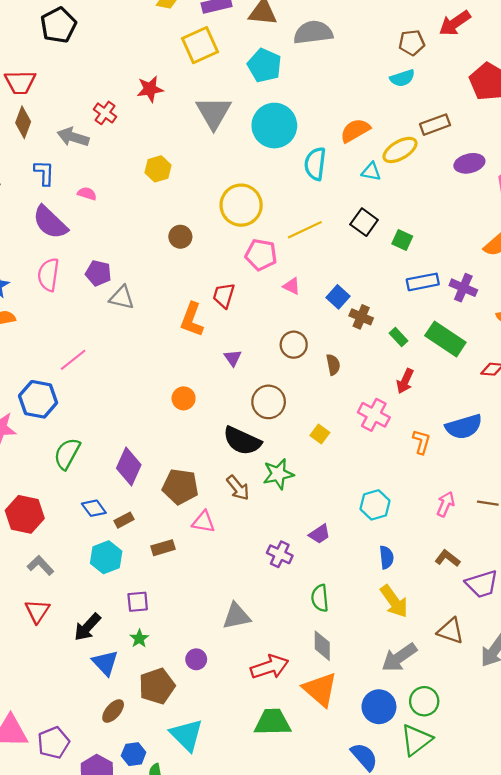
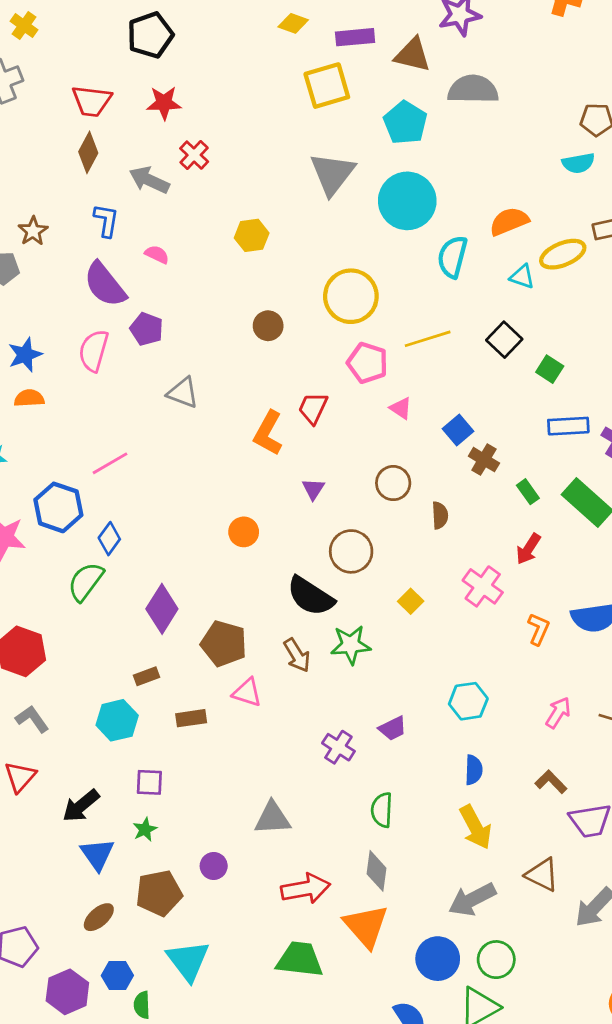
red star: (150, 89) -> (164, 103), moved
purple pentagon: (98, 273) -> (147, 329), moved
blue diamond: (94, 508) -> (109, 539), moved, turned 65

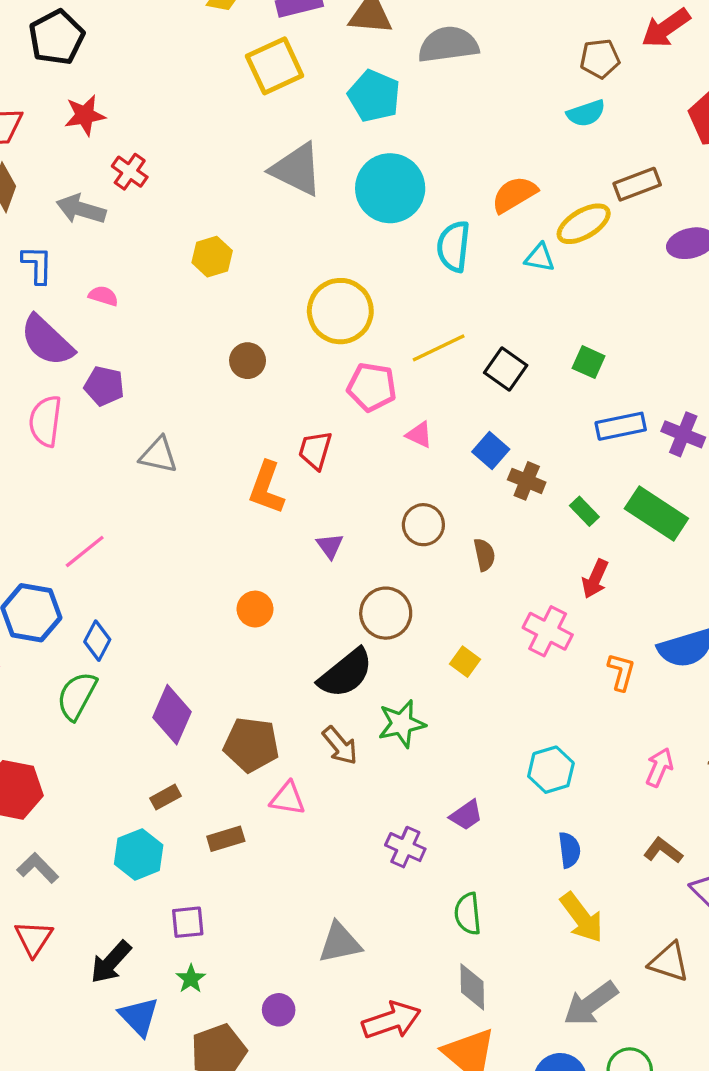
gray triangle: (332, 174) -> (297, 169), turned -33
black square: (504, 340) -> (506, 369), moved
black semicircle: (311, 596) -> (346, 673), turned -63

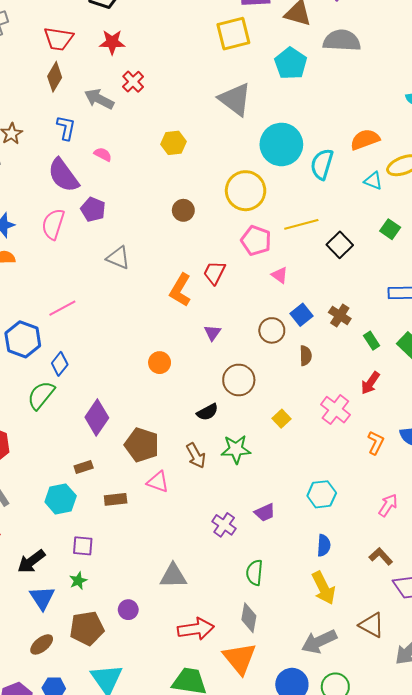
cyan circle: (390, 188) -> (281, 144), moved
green square: (589, 362) -> (390, 229), moved
blue square: (491, 451) -> (301, 315), moved
black semicircle: (346, 673) -> (207, 412), size x0.6

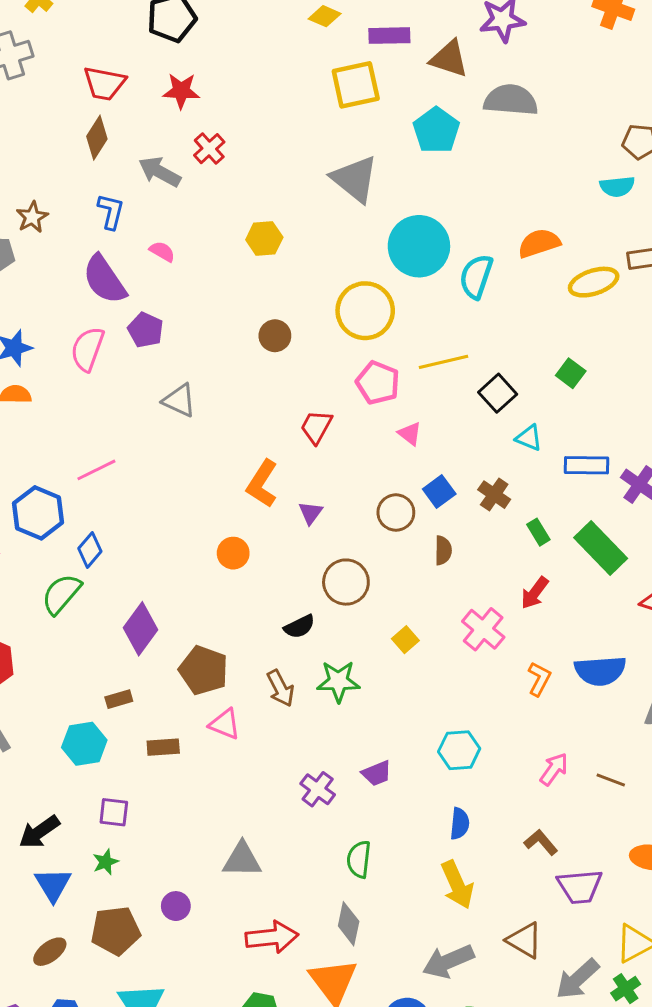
cyan triangle: (373, 181) -> (529, 438), moved
orange L-shape: (180, 290) -> (262, 484), moved

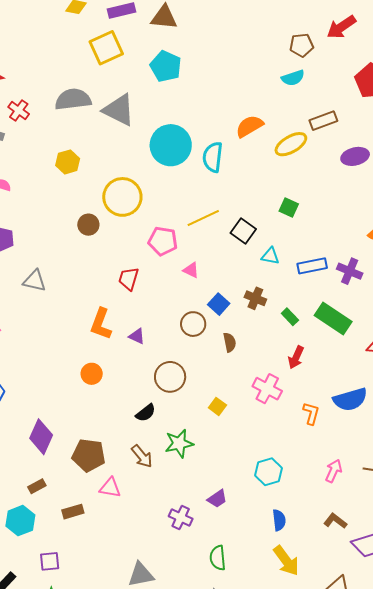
gray semicircle: (511, 100) -> (73, 99), moved
yellow circle: (365, 311) -> (122, 197), moved
purple triangle: (311, 513) -> (137, 336), turned -30

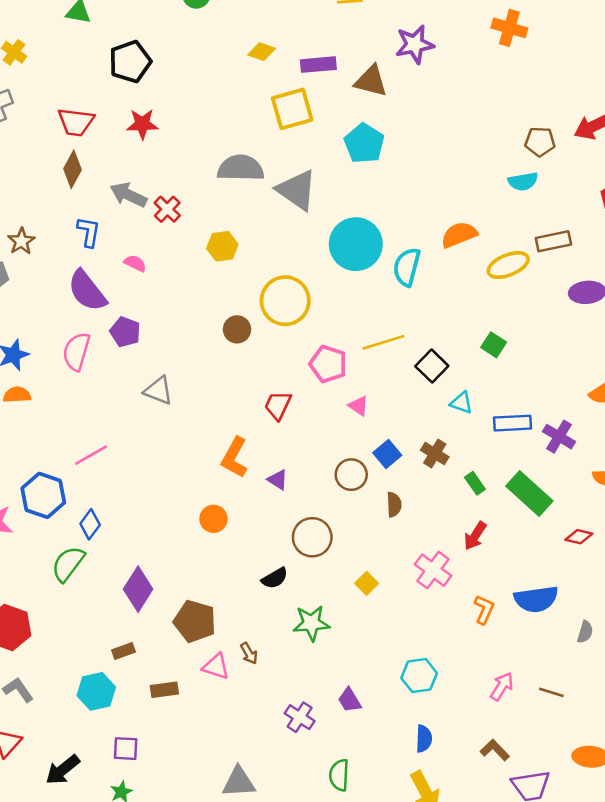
red cross: (19, 110) -> (167, 209), moved
brown arrow: (142, 456) -> (249, 653), moved, size x0.7
purple trapezoid: (217, 499) -> (350, 700), turned 85

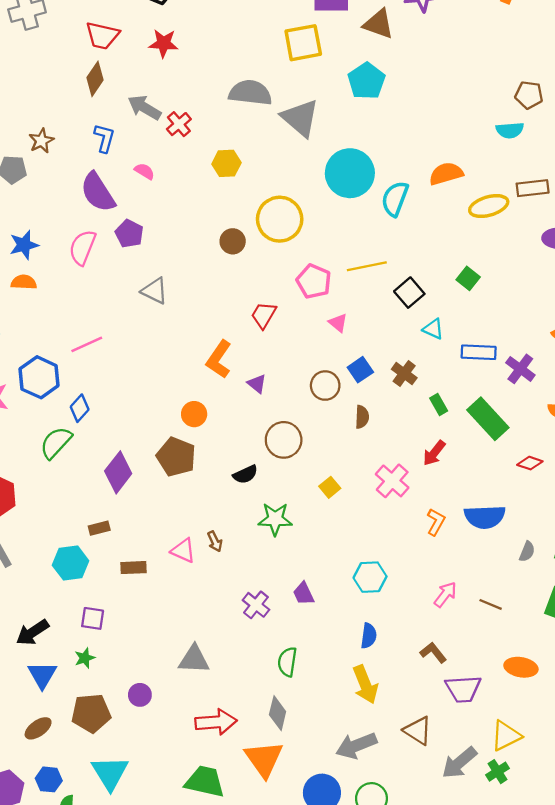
brown pentagon: (195, 621) -> (176, 457), moved

